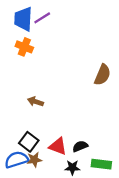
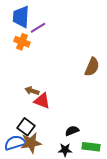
purple line: (42, 18) -> (38, 28), moved
red triangle: (58, 146) -> (42, 101), moved
brown star: (34, 160) -> (31, 143), size x1.5

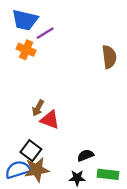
blue trapezoid: (21, 17) -> (25, 20), turned -80
brown semicircle: (92, 67) -> (109, 57), moved, turned -30
brown arrow: (32, 91) -> (38, 108), turned -80

